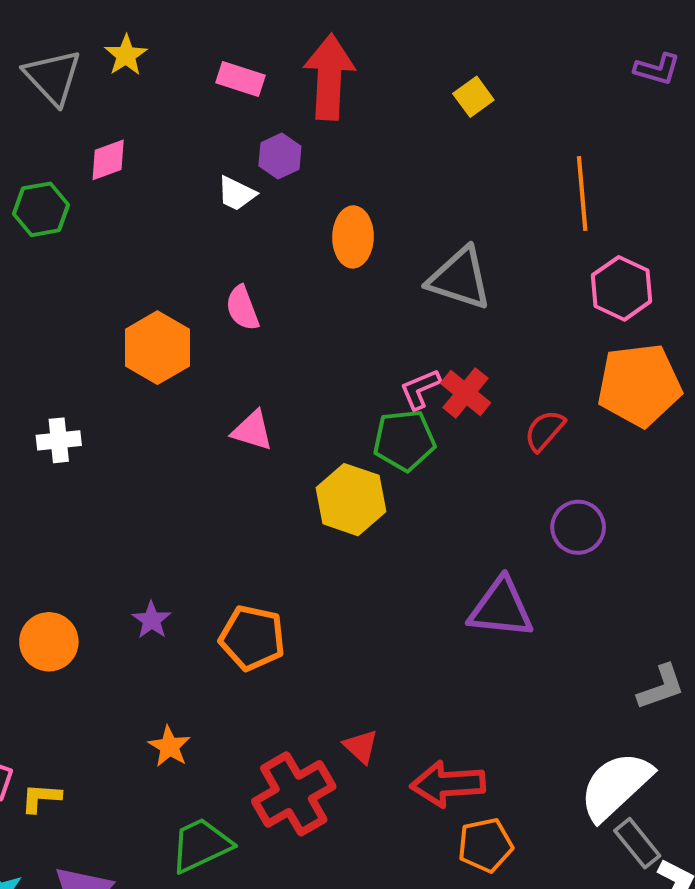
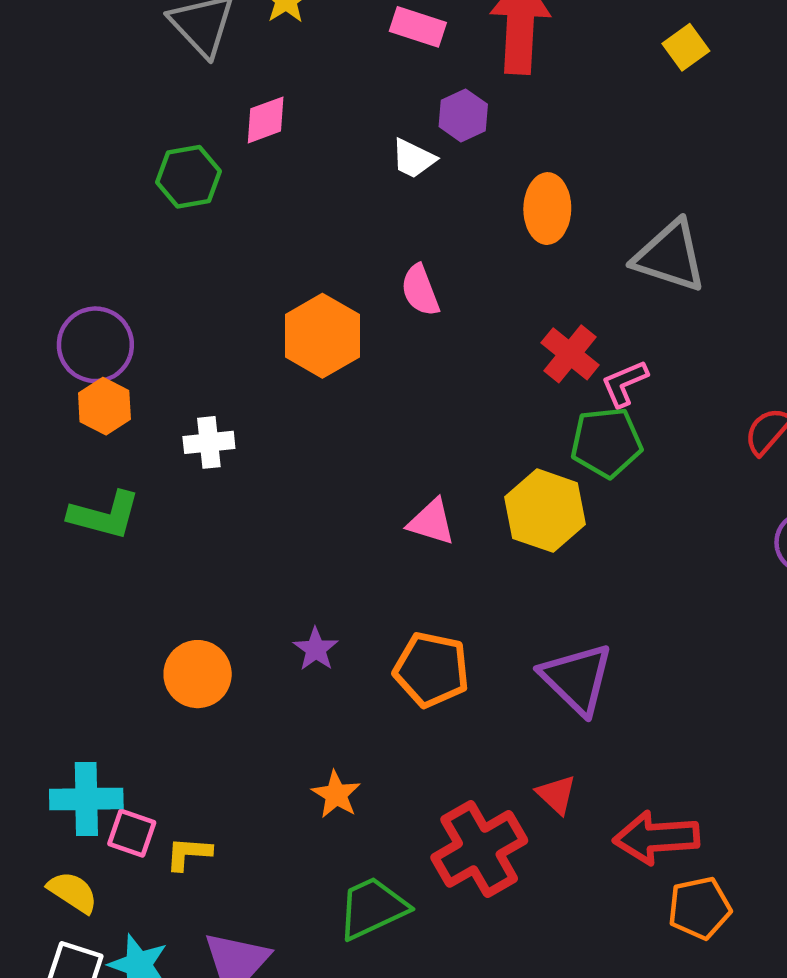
red cross: (466, 393) -> (570, 354), moved
pink triangle: (252, 430) -> (431, 522), moved
purple triangle: (501, 608) -> (577, 679), moved, turned 38

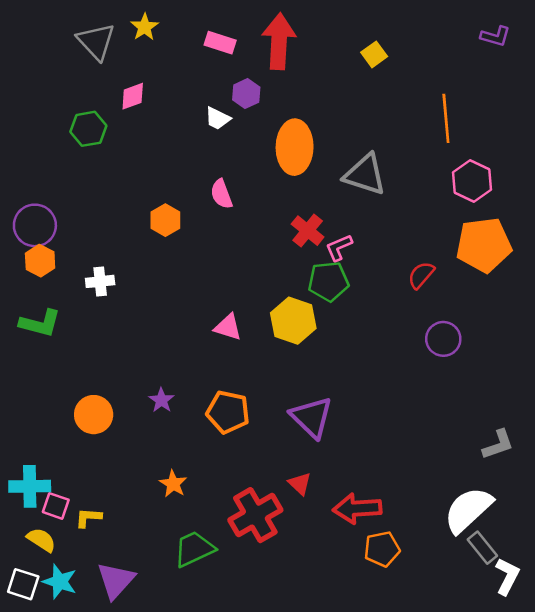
orange ellipse: (547, 209) -> (295, 147), size x1.4
orange hexagon: (322, 336) -> (165, 220), size x0.7
yellow semicircle: (73, 892) -> (41, 540), moved

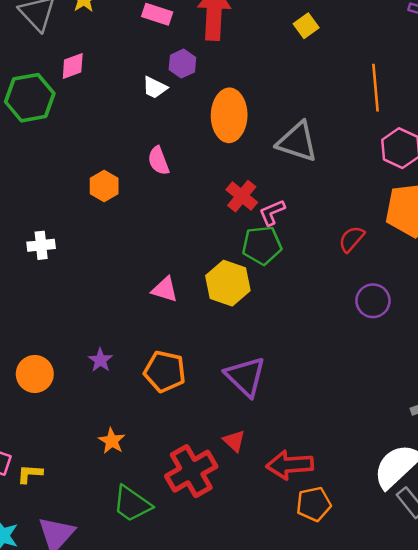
green hexagon: (88, 129) -> (30, 98), size x1.4
green trapezoid: (194, 549) -> (132, 504), turned -120

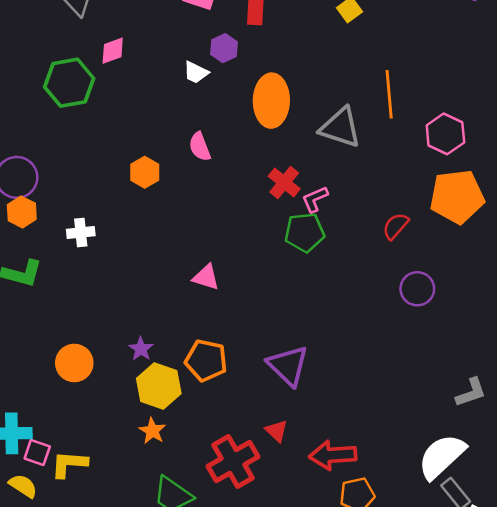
orange line: (375, 88) -> (389, 94), moved
yellow hexagon: (228, 283) -> (159, 386), moved
yellow L-shape: (30, 474) -> (69, 464), size x1.4

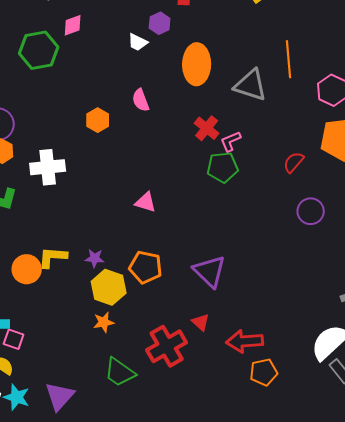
white cross: (81, 232) -> (48, 167), size x1.6
purple star: (141, 349) -> (95, 258), turned -30
orange circle: (74, 363) -> (27, 269), moved
orange star: (152, 431) -> (104, 322), turned 30
yellow L-shape: (69, 464) -> (53, 257), moved

